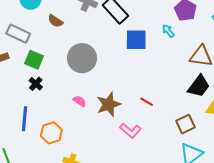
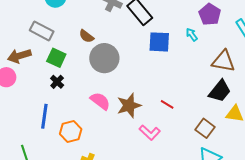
brown semicircle: (55, 21) -> (86, 36), moved
pink semicircle: (80, 101) -> (100, 101), size x1.5
brown square: (185, 124) -> (205, 128), turned -30

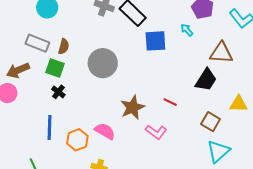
brown semicircle: (86, 36) -> (64, 47), moved, turned -105
black trapezoid: (220, 91) -> (206, 80), moved
pink semicircle: (100, 101) -> (105, 131), moved

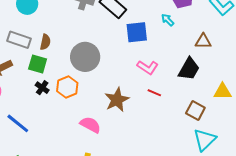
brown triangle: (221, 53) -> (203, 41), size x0.7
blue line: (50, 128) -> (18, 123), moved, turned -50
pink L-shape: (156, 132) -> (148, 67), moved
orange hexagon: (77, 140) -> (67, 87), moved

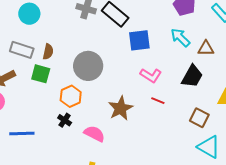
cyan arrow: (168, 20) -> (180, 37), moved, size x1.5
black cross: (42, 88) -> (65, 120), moved
blue line: (18, 123) -> (22, 133), turned -40
cyan triangle: (205, 140) -> (209, 147), turned -45

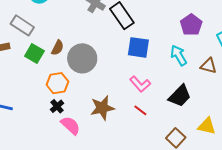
brown triangle: (206, 48) -> (208, 66), moved
brown semicircle: (48, 52) -> (58, 48), moved
black cross: (65, 120) -> (57, 106), moved

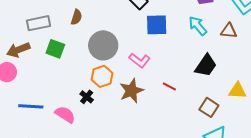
gray rectangle: (22, 25) -> (39, 23), turned -35
brown semicircle: (58, 48) -> (76, 17), moved
orange hexagon: (57, 83) -> (102, 76), moved
pink L-shape: (140, 84) -> (140, 60), moved
pink semicircle: (70, 125) -> (65, 115), moved

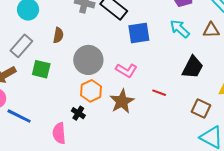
gray rectangle: (39, 23) -> (21, 46), turned -30
blue line: (31, 106) -> (19, 116), moved, turned 30
pink semicircle: (65, 115) -> (59, 133), turned -120

